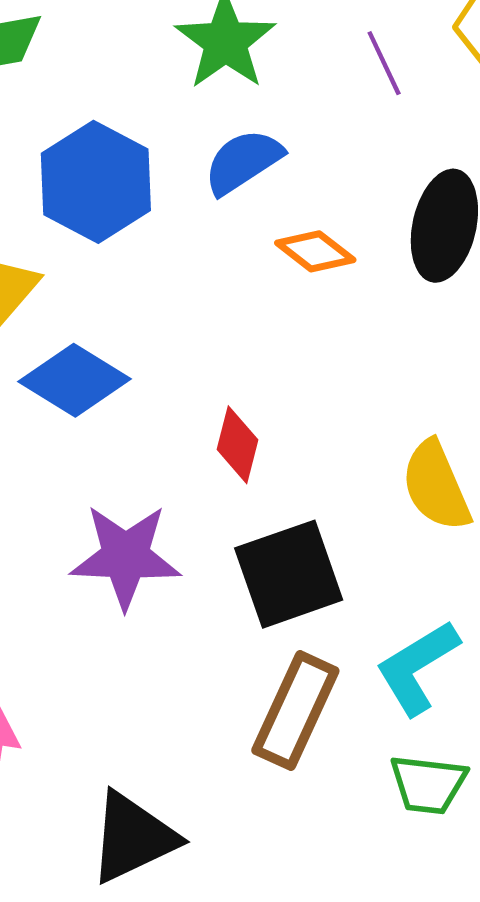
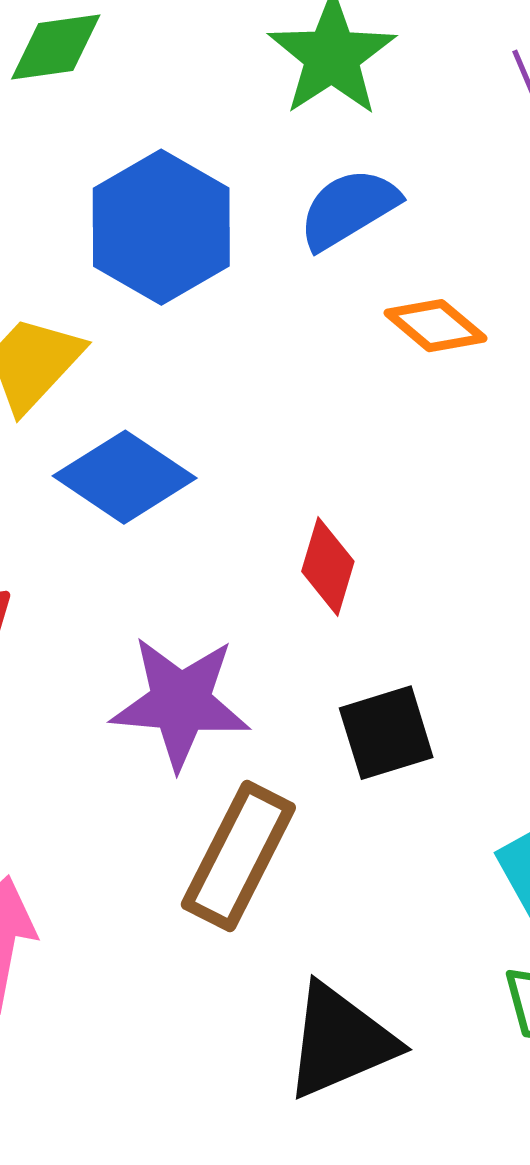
black square: (289, 574) -> (386, 733), size x0.7
brown rectangle: (295, 711) -> (238, 856), moved
black triangle: (133, 837) -> (340, 1041), moved

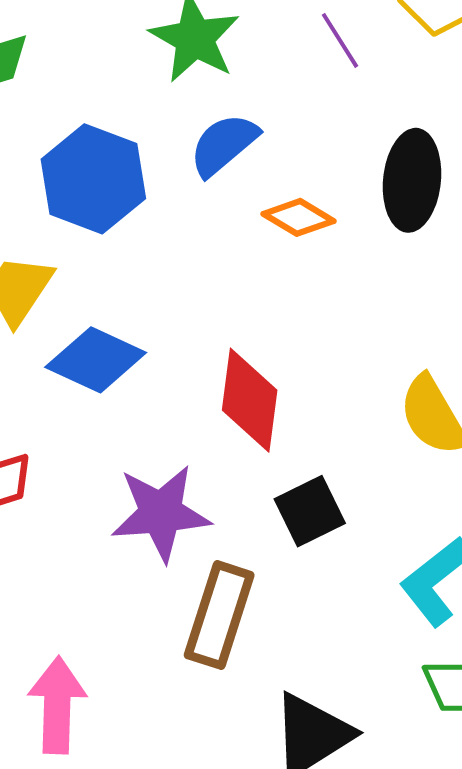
red diamond: (328, 566) -> (250, 400), size x1.5

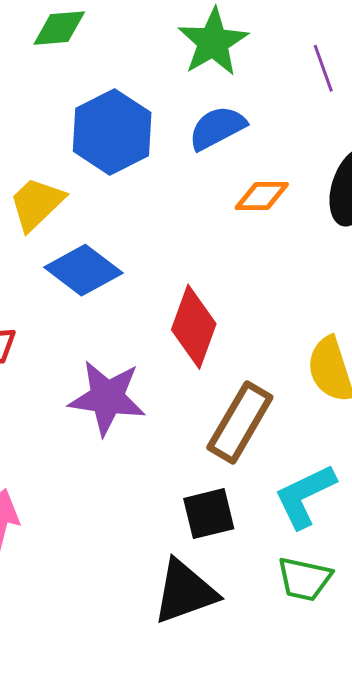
orange diamond: (298, 217) -> (262, 196), turned -44
black square: (310, 511) -> (209, 514), moved
brown rectangle: (219, 615) -> (240, 422), moved

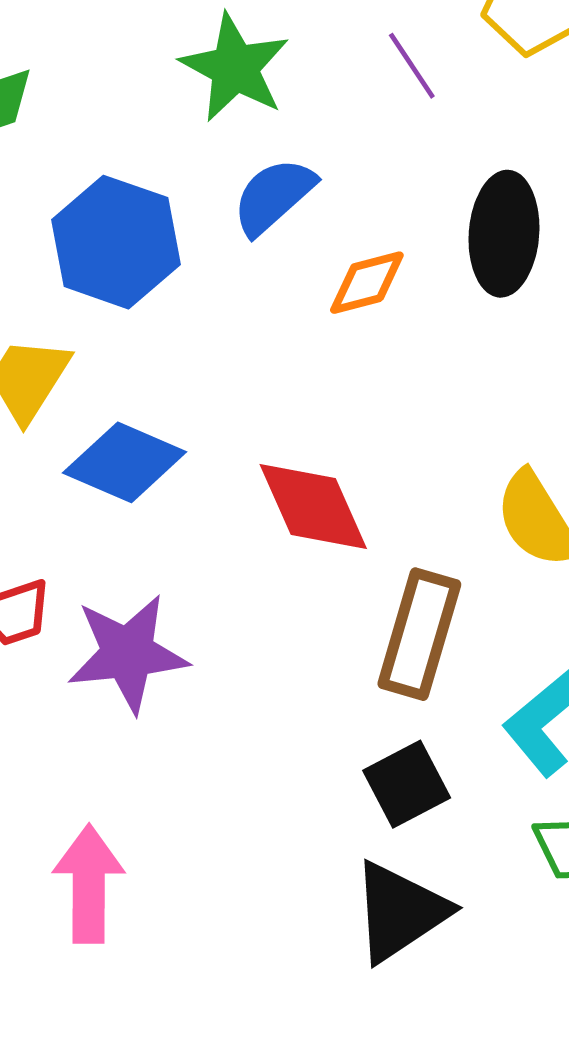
red diamond: (194, 327) -> (313, 506), turned -30
purple star: (107, 398) -> (128, 653), moved

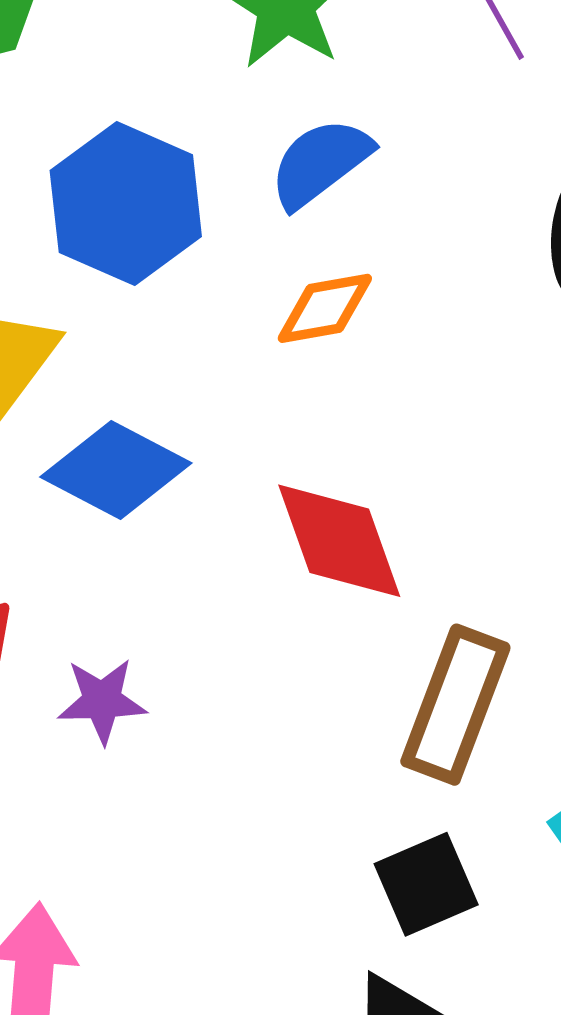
orange diamond: (367, 283) -> (325, 308), moved
purple star: (128, 653) -> (102, 701), size x0.6

